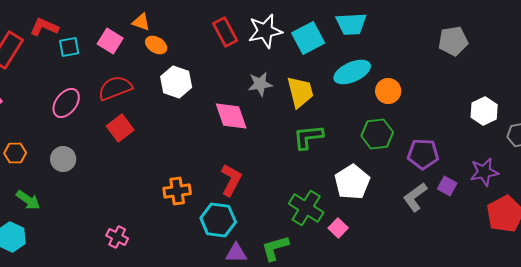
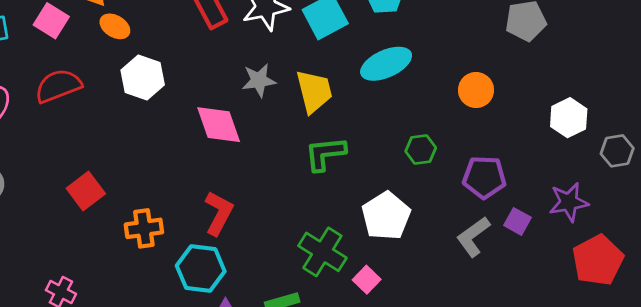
orange circle: (388, 91) -> (476, 90), moved
red square: (120, 128) -> (86, 191), moved
green hexagon: (377, 134) -> (421, 150), size x0.7

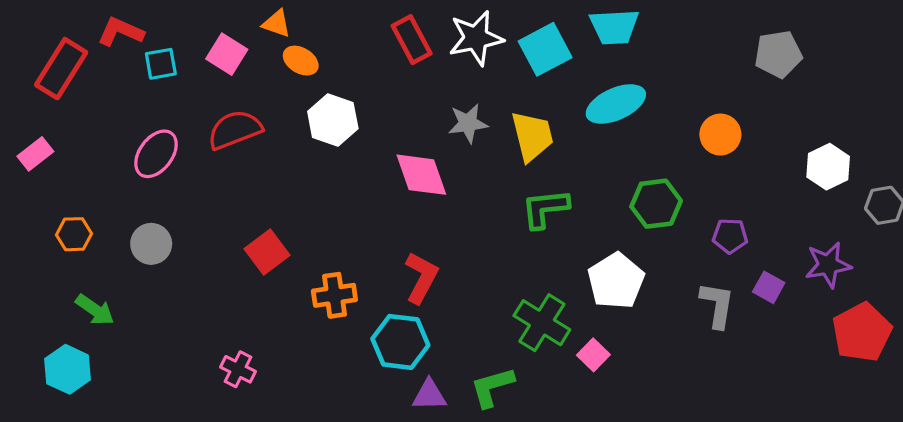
green hexagon: (421, 150) -> (656, 204), size x1.4
purple pentagon: (484, 177) -> (730, 236), size x0.7
gray L-shape: (473, 237) -> (717, 305), turned 135

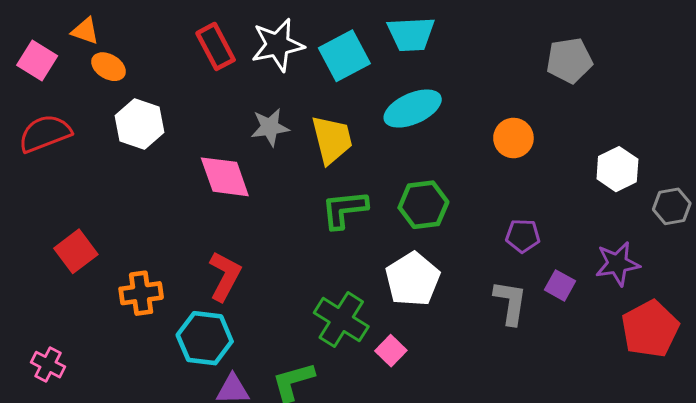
green hexagon: (656, 204) -> (423, 205), moved

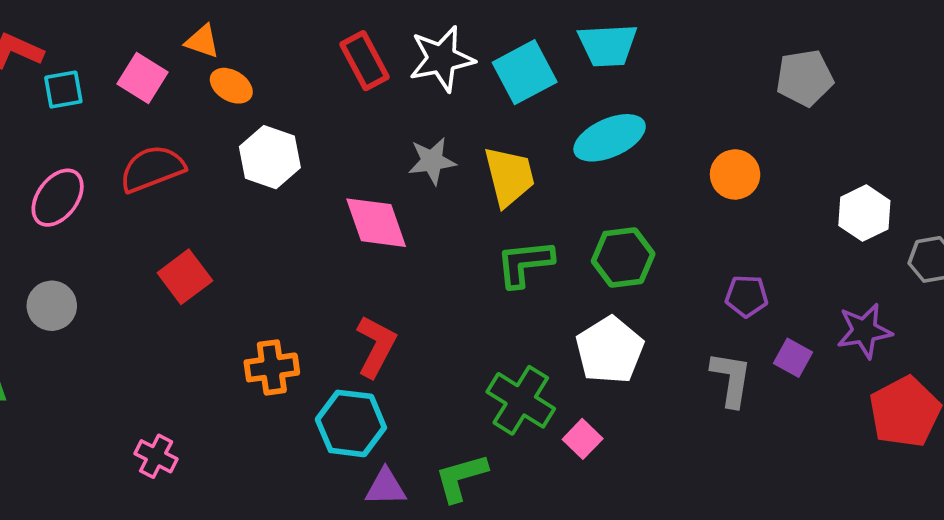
red square: (76, 251) -> (185, 277), moved

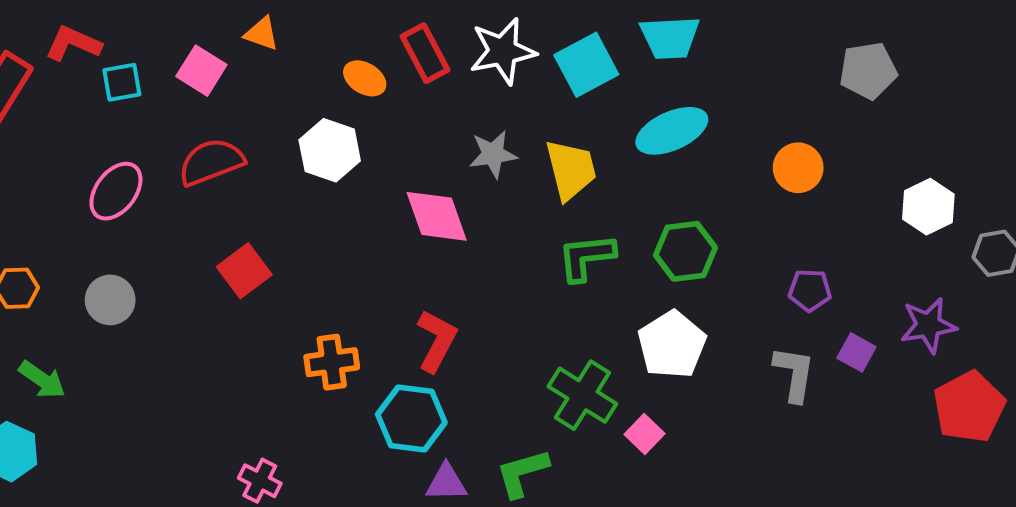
orange ellipse: (231, 86) -> (365, 78), moved
pink cross: (156, 456) -> (260, 481), moved

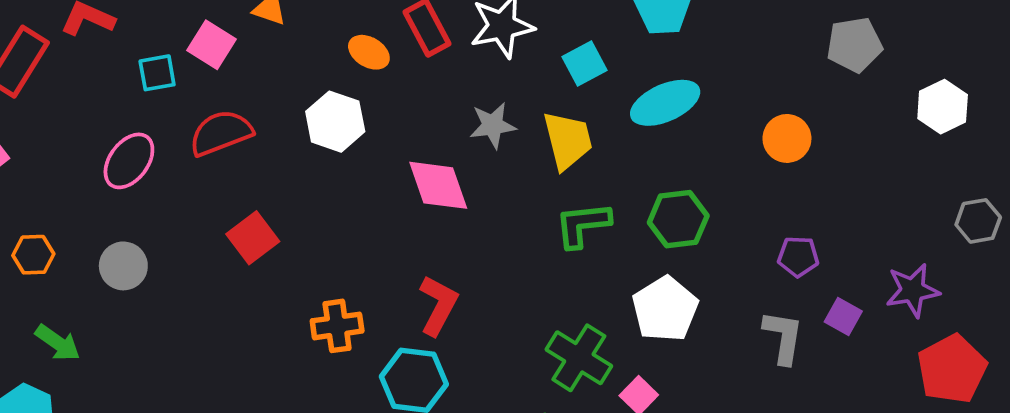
cyan square: (586, 65) -> (585, 63), moved, size x0.7
cyan square: (122, 82) -> (157, 73), moved
white hexagon: (928, 207) -> (943, 107), moved

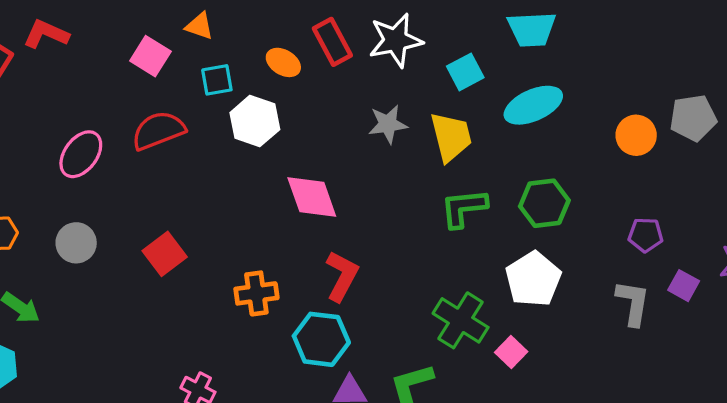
gray pentagon: (854, 45) -> (693, 118), moved
cyan square: (157, 73) -> (217, 80), moved
pink diamond: (438, 185) -> (312, 197), moved
red square: (253, 238) -> (165, 254), moved

